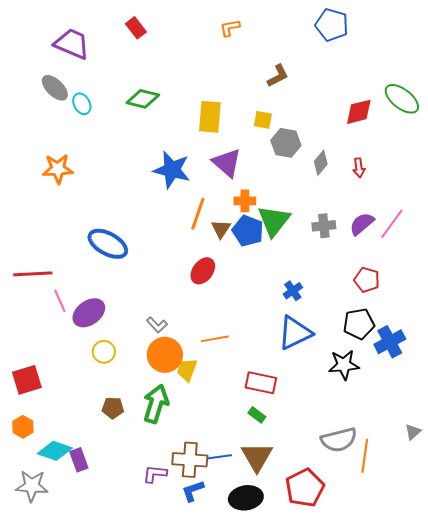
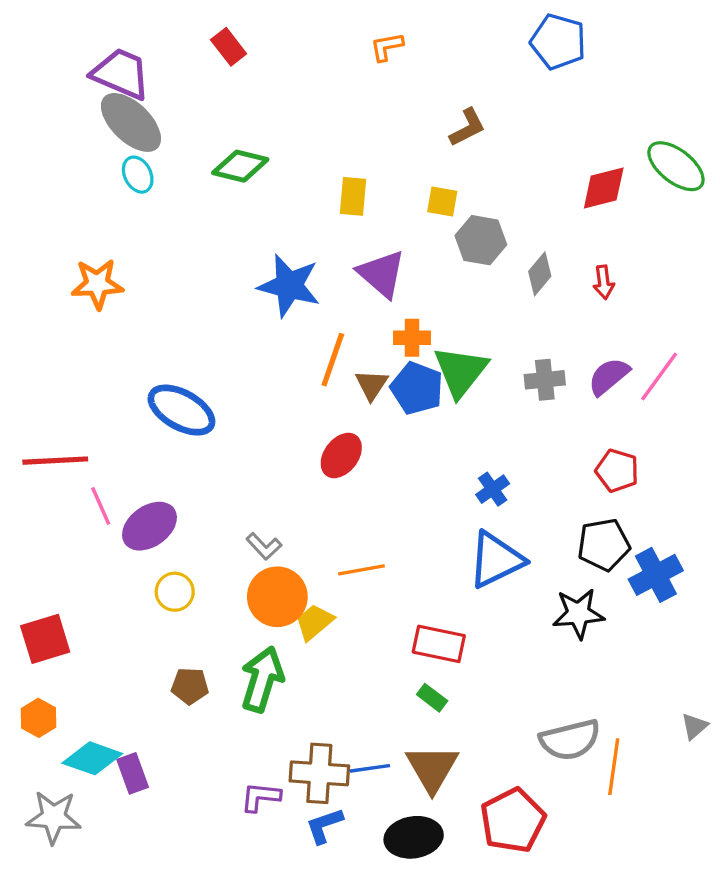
gray ellipse: (55, 88) -> (131, 122), moved, size x1.4
yellow rectangle: (210, 117) -> (353, 196), size x0.7
yellow trapezoid: (187, 370) -> (314, 622), turned 30

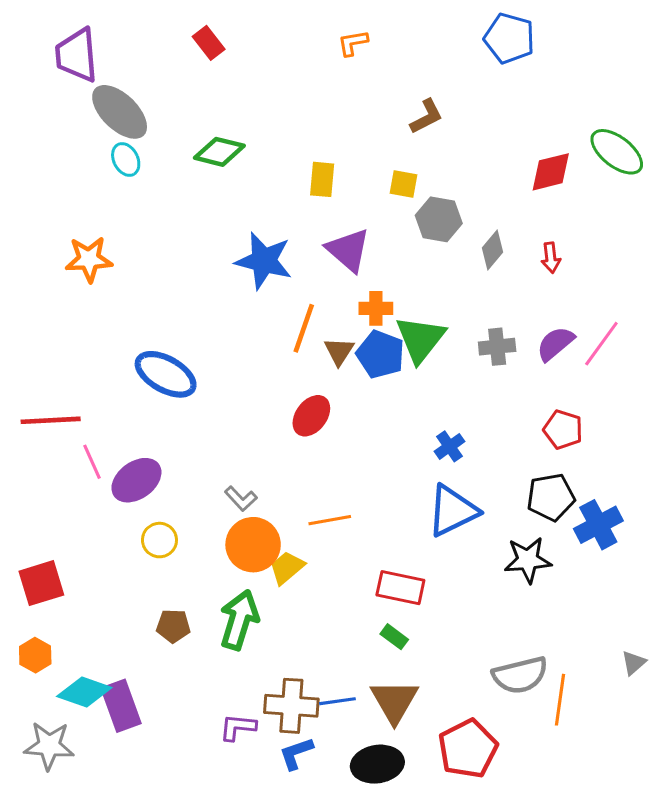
purple trapezoid: (121, 74) -> (77, 55), moved, turned -118
purple rectangle: (133, 773) -> (121, 706), size x1.4

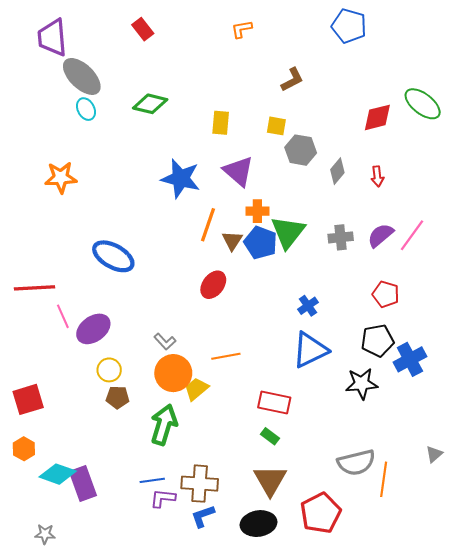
brown pentagon: (173, 626) -> (118, 397), moved
blue line: (337, 701) -> (152, 480), moved
gray star: (49, 746) -> (45, 534), moved, size x0.6

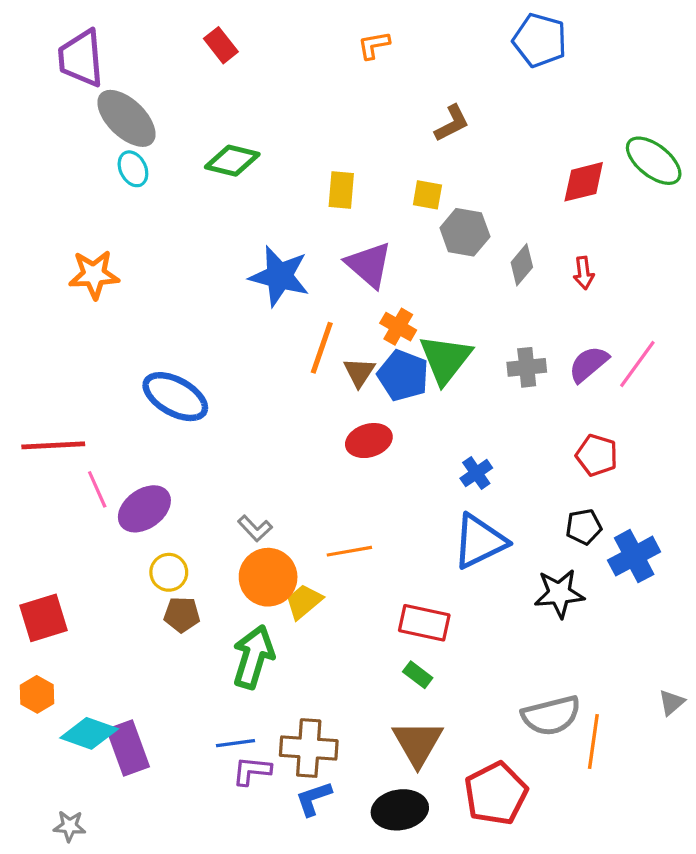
orange cross: (257, 211) -> (398, 327), turned 30
red ellipse: (213, 285) -> (369, 441), moved, turned 36
black pentagon: (377, 340) -> (584, 527), size x0.7

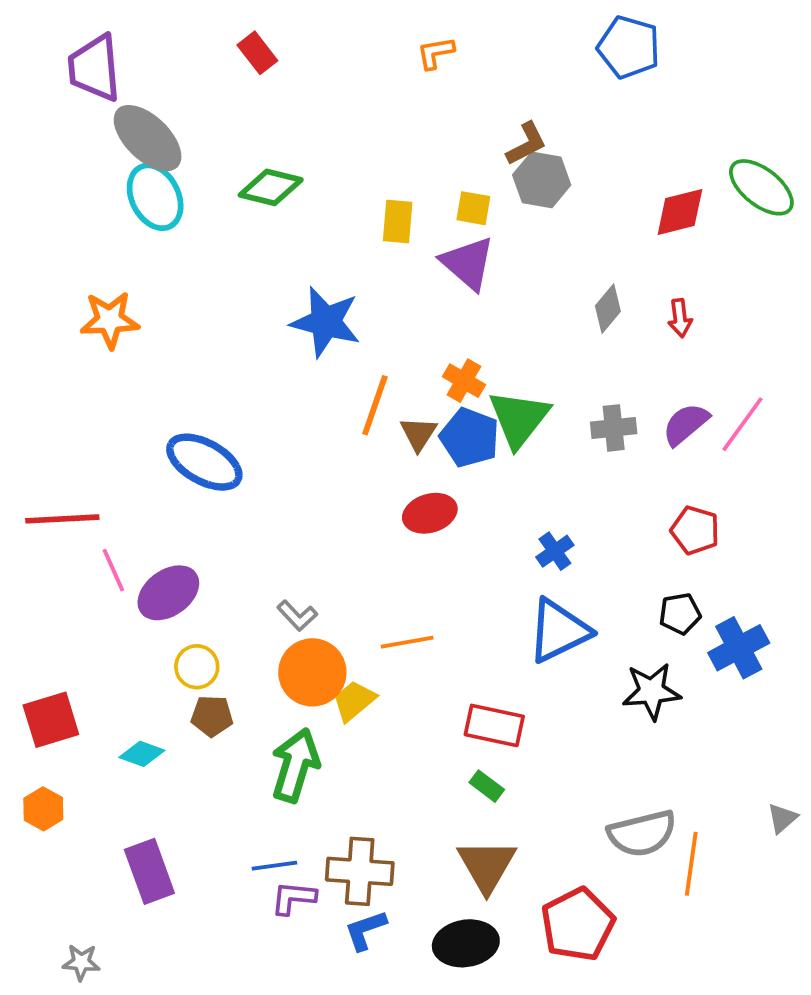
cyan ellipse: (133, 169) -> (155, 197), size x1.6
yellow square: (427, 195) -> (473, 208), moved
gray hexagon: (465, 232) -> (542, 180), moved
purple triangle: (369, 265) -> (468, 263), moved
cyan diamond: (89, 733) -> (142, 754), moved, size x0.7

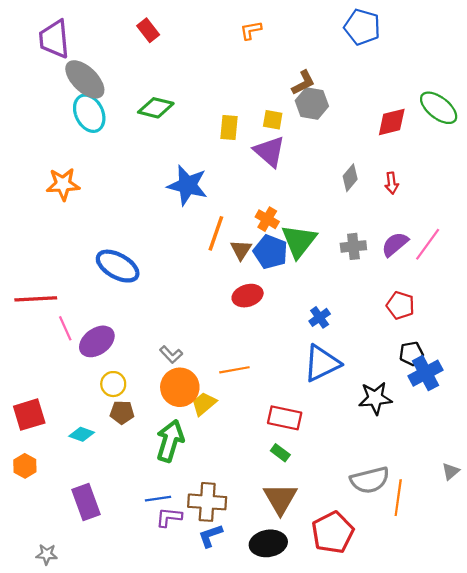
black pentagon: (680, 614) -> (411, 353), moved

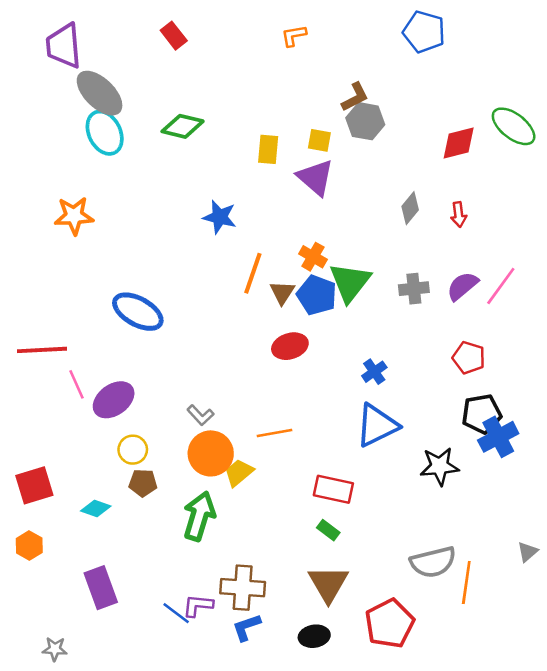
blue star: (187, 185) -> (220, 217), size x0.7
black pentagon: (411, 353) -> (482, 414), size x1.4
blue line: (158, 499) -> (176, 613), moved, turned 45
black ellipse: (268, 543) -> (314, 636), size x0.7

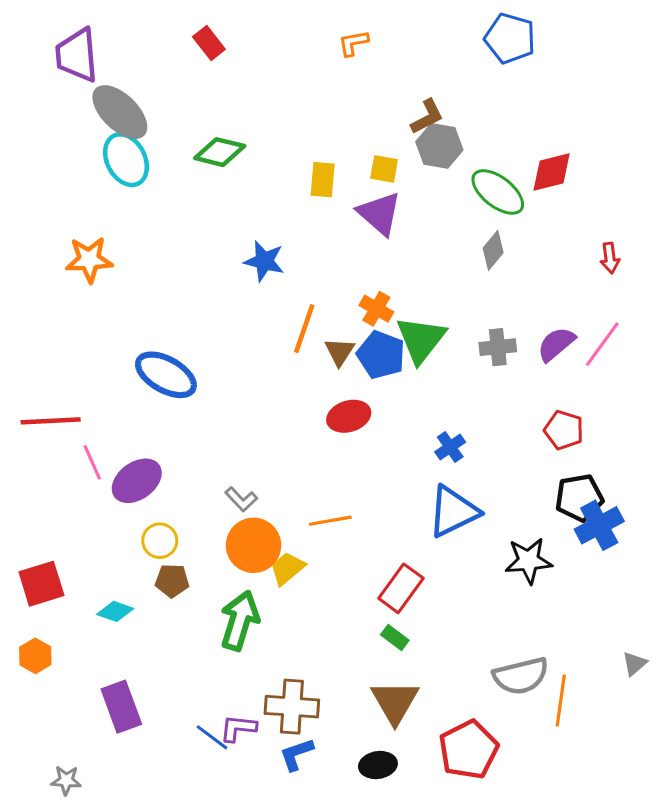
green ellipse: (514, 126) -> (498, 192), moved
red arrow: (459, 214) -> (610, 258), moved
red rectangle: (333, 489) -> (401, 588), turned -66

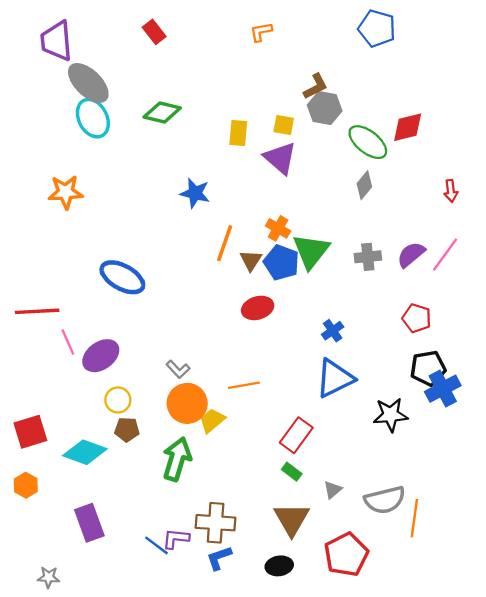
cyan diamond: (115, 611) -> (85, 452), size x1.6
gray triangle: (634, 664) -> (333, 490), moved

